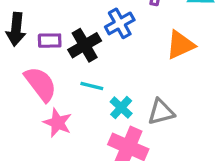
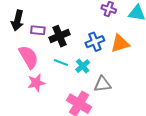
blue cross: (120, 23) -> (95, 42), moved
cyan cross: (121, 108) -> (83, 66), moved
pink star: (58, 123) -> (36, 83), turned 30

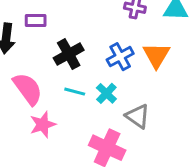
purple rectangle: (38, 30) -> (36, 21), moved
orange triangle: (120, 43) -> (156, 55), turned -36
gray triangle: (102, 84) -> (138, 116), turned 48

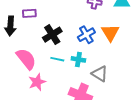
cyan cross: (106, 93) -> (78, 59), turned -32

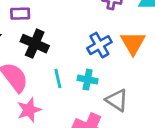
black cross: (52, 35) -> (35, 44), moved, turned -36
cyan line: (57, 59) -> (58, 79), turned 64

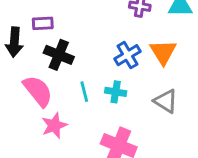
gray triangle: (117, 100) -> (166, 101), moved

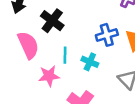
pink star: (54, 125) -> (49, 76), moved

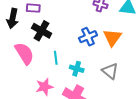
cyan cross: (90, 62) -> (77, 69), moved
pink star: (49, 76) -> (44, 87), moved

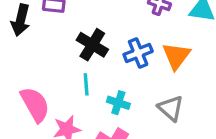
black cross: (42, 31) -> (92, 45), moved
pink semicircle: (24, 53) -> (35, 104), moved

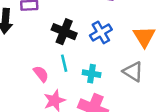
orange triangle: (176, 56) -> (144, 37), moved
pink semicircle: (35, 104) -> (41, 74), moved, size x0.6

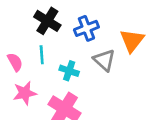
gray triangle: (133, 72) -> (104, 60), moved

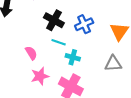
cyan line: (42, 55) -> (59, 42), moved, turned -64
gray triangle: (104, 60) -> (113, 64), moved, turned -42

